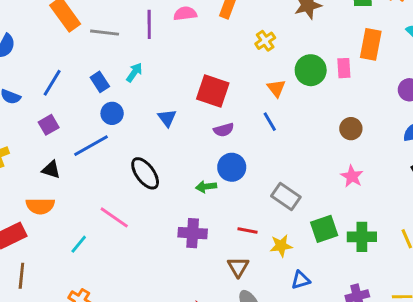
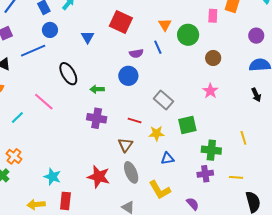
green circle: (311, 70) -> (188, 35), moved
purple semicircle: (224, 130) -> (136, 53), moved
green arrow: (206, 187) -> (97, 89), moved
green cross: (362, 237) -> (211, 150), moved

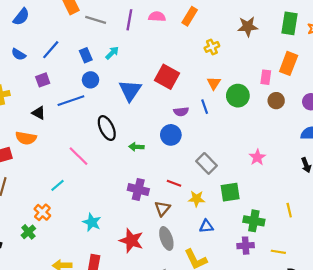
blue triangle: (87, 37) -> (130, 90), size x1.6
brown circle: (213, 58) -> (276, 101), moved
cyan line: (17, 117) -> (58, 185), moved
purple cross: (97, 118) -> (138, 190), moved
cyan star: (52, 177) -> (92, 222), moved

